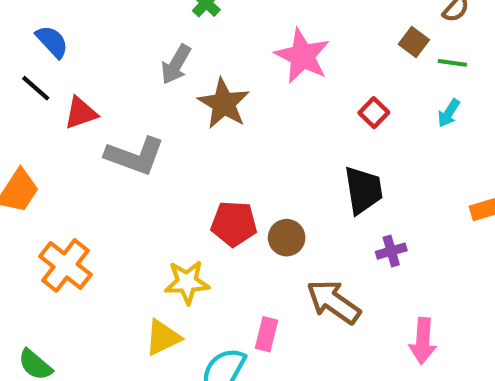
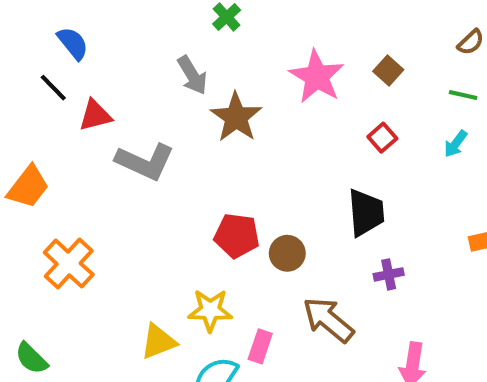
brown square: (414, 42) -> (388, 70), moved
gray arrow: (176, 64) -> (192, 75), turned -66
yellow star: (187, 282) -> (210, 310), moved

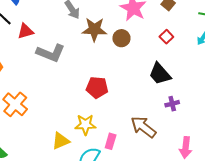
brown star: (236, 117) -> (94, 29), turned -30
black trapezoid: (366, 213) -> (160, 74), turned 145
brown circle: (287, 253) -> (121, 38), moved

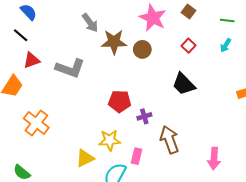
red triangle: (25, 31) -> (31, 60), moved
purple cross: (172, 104) -> (144, 116), moved
brown arrow: (143, 127) -> (169, 140), turned 36

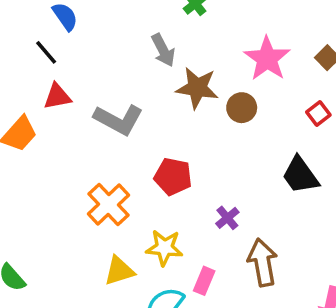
red pentagon: (120, 101) -> (173, 176), moved
purple cross: (144, 116) -> (227, 218), turned -32
orange cross: (36, 123) -> (109, 204), moved

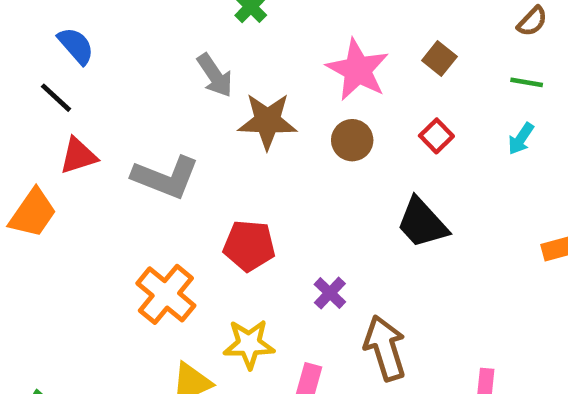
brown circle: (242, 108) -> (352, 140), moved

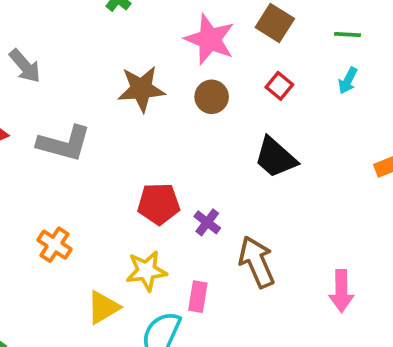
brown square: (439, 59) -> (275, 23), size x1.4
gray arrow: (215, 75) -> (25, 66), moved
red pentagon: (249, 246) -> (159, 204), moved
orange cross: (166, 294) -> (55, 245), moved, size x0.7

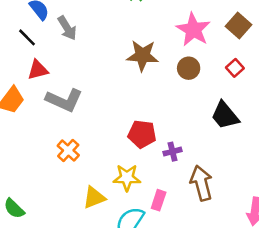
gray L-shape: (64, 143) -> (64, 100), moved
purple cross: (207, 222) -> (173, 152), turned 30

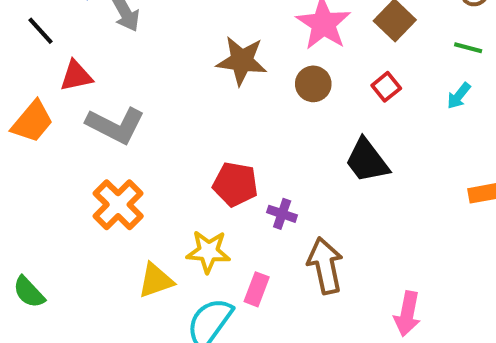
black line: (27, 37) -> (41, 31), moved
orange cross: (68, 150) -> (118, 205), size x1.4
purple cross: (173, 152) -> (282, 214), turned 30

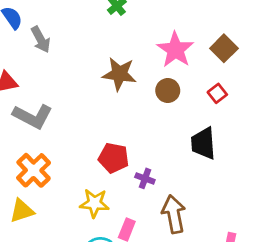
black trapezoid: (367, 161) -> (203, 143), turned 32
yellow triangle: (156, 280) -> (22, 211), moved

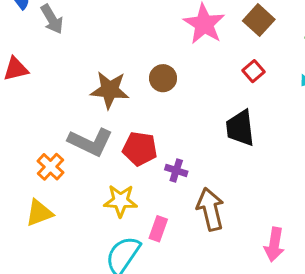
brown star: (119, 74) -> (110, 90), moved
brown circle: (168, 91) -> (163, 78), moved
gray L-shape: (33, 116) -> (90, 142), moved
orange cross: (34, 170) -> (50, 167), size x0.7

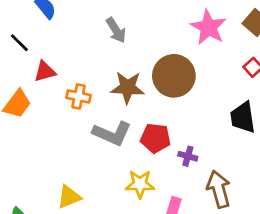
gray arrow: (52, 19) -> (116, 30), moved
brown circle: (163, 78) -> (174, 76), size x1.8
orange cross: (50, 167) -> (78, 96), moved, turned -30

